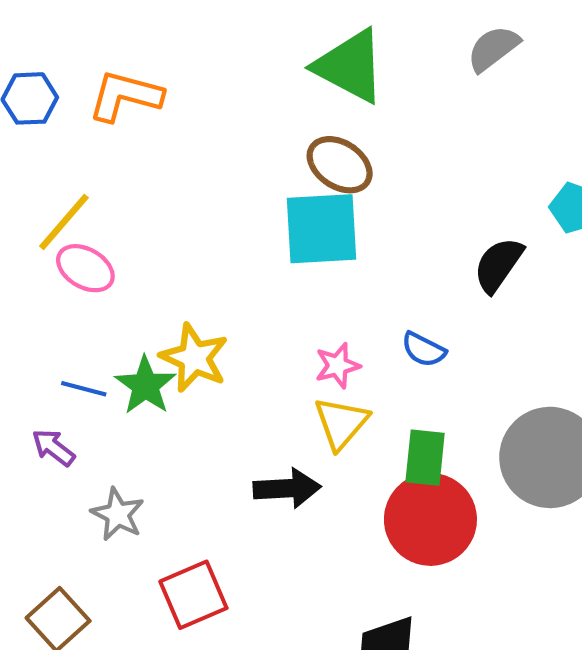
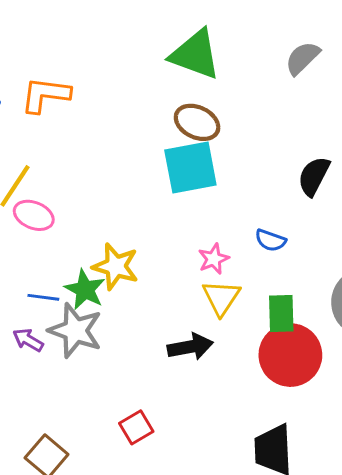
gray semicircle: (493, 49) -> (302, 58), moved
gray star: (118, 514) -> (75, 330), moved, size x1.5
red square: (193, 595) -> (136, 427), size x0.7

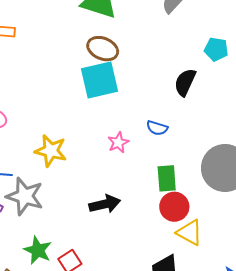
green star: (85, 290) -> (38, 250), moved
yellow triangle: (221, 298) -> (190, 232), moved, turned -32
red circle: (290, 355) -> (174, 207), size x0.7

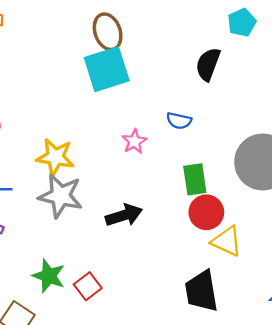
brown ellipse: (103, 49) -> (108, 32), turned 52
cyan pentagon: (216, 49) -> (242, 23), turned -30
gray star: (25, 196) -> (61, 196), moved

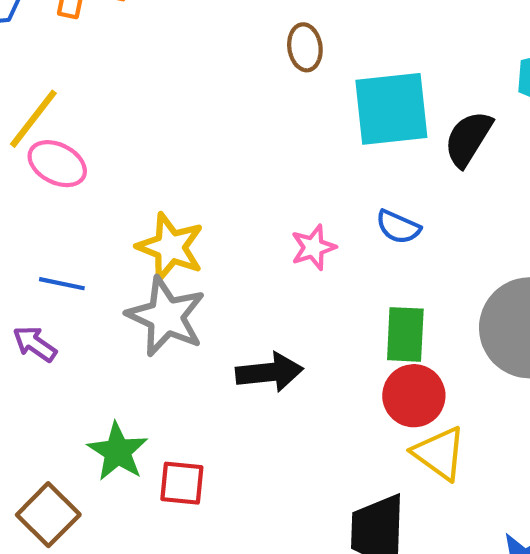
brown ellipse: (108, 32) -> (305, 47), size x0.7
cyan square: (107, 69) -> (391, 109), moved
red square: (88, 286) -> (182, 483), turned 32

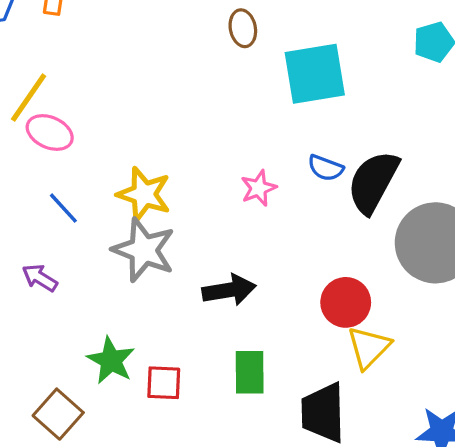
black semicircle: (468, 139) -> (373, 182), moved, size x1.4
blue line: (62, 284) -> (63, 208), moved, turned 39
green rectangle: (405, 334) -> (250, 372), moved
yellow triangle: (439, 453) -> (369, 347), turned 42

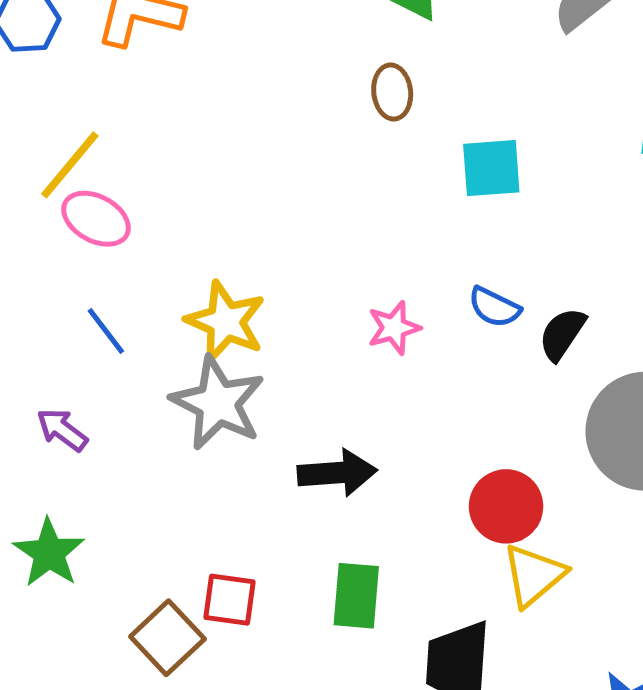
cyan square: (315, 74) -> (491, 168), size x0.7
black semicircle: (373, 182) -> (562, 334), size x0.6
green star: (111, 360) -> (49, 553), moved
brown square: (58, 414) -> (167, 638), moved

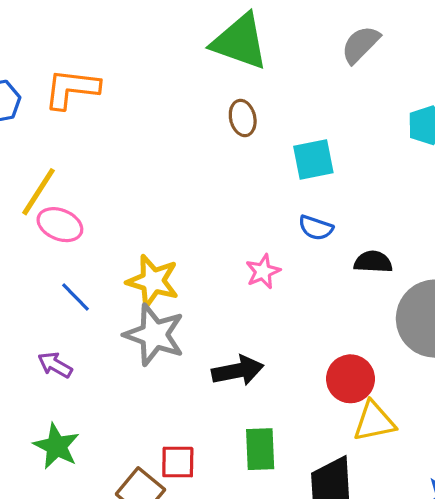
blue semicircle: (494, 307) -> (316, 228), moved
black semicircle: (562, 334) -> (373, 262), turned 66
yellow triangle: (534, 575) -> (374, 421), turned 36

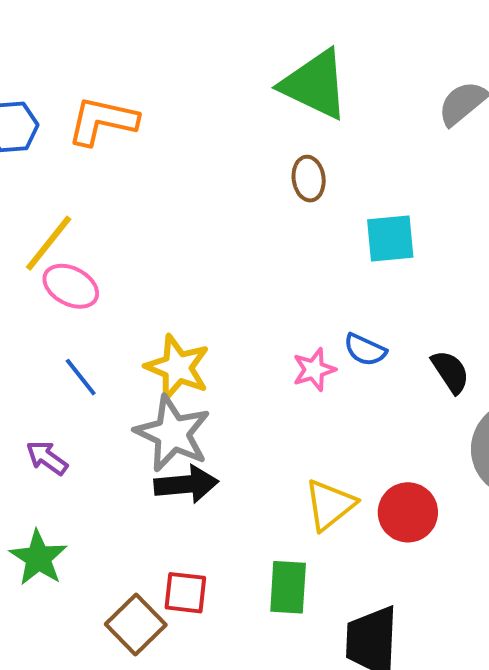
blue semicircle: (316, 228) -> (365, 350), moved
black semicircle: (373, 262) -> (450, 372), turned 48
black arrow: (238, 371) -> (186, 484), moved
yellow triangle: (374, 421) -> (330, 505), moved, turned -33

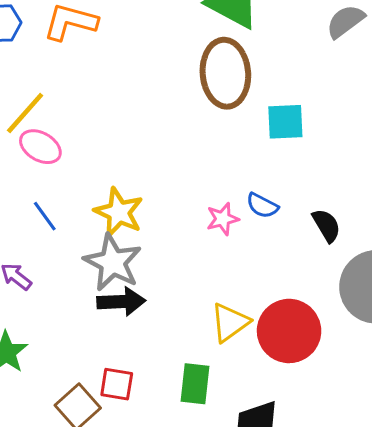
brown ellipse: (309, 179) -> (225, 73), size x2.0
red circle: (408, 512) -> (289, 331), size x1.4

